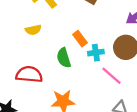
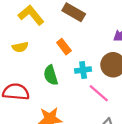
orange rectangle: (80, 39) -> (64, 47), moved

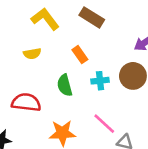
pink line: (99, 93) -> (104, 124), moved

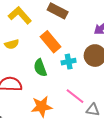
orange rectangle: (80, 55) -> (50, 42), size x1.5

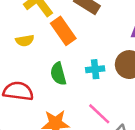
orange rectangle: (50, 42) -> (63, 31), moved

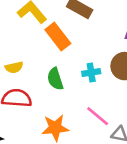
yellow semicircle: (25, 41) -> (14, 67), moved

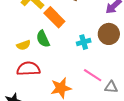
green semicircle: (55, 79) -> (43, 39), moved

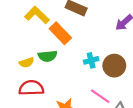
brown circle: (109, 34) -> (114, 66), moved
green semicircle: (43, 39) -> (48, 56), turned -72

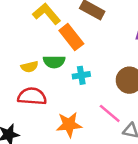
cyan cross: (91, 60) -> (81, 75), moved

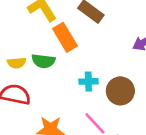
cyan cross: (81, 75) -> (88, 81), moved

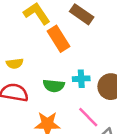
green semicircle: (43, 61) -> (54, 86), moved

